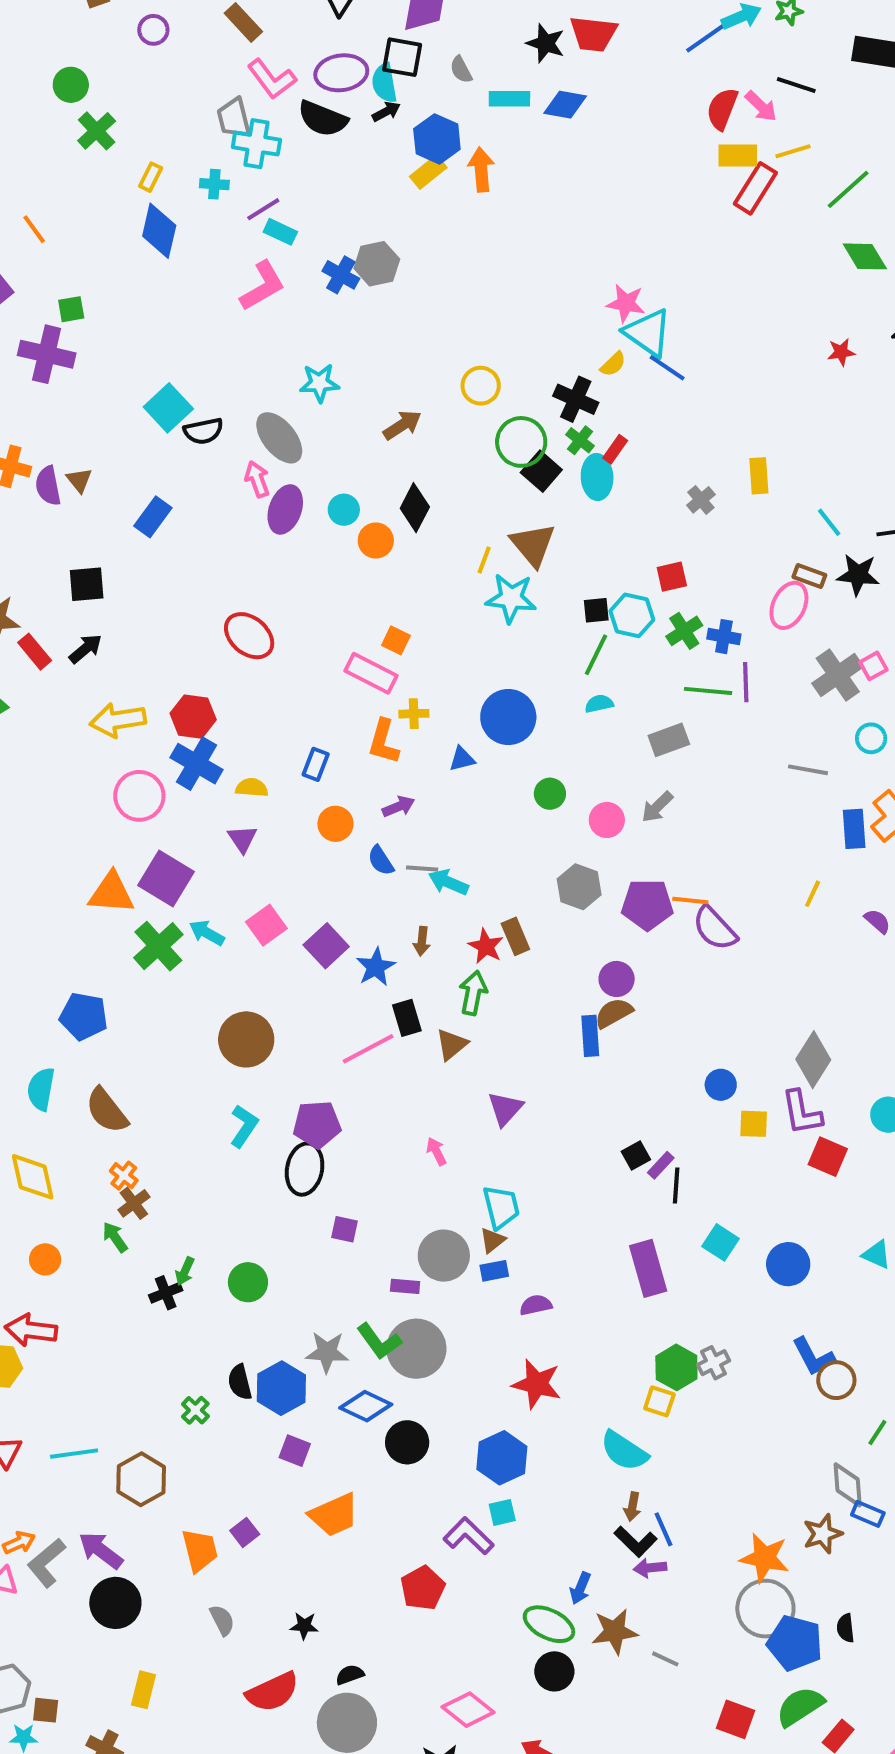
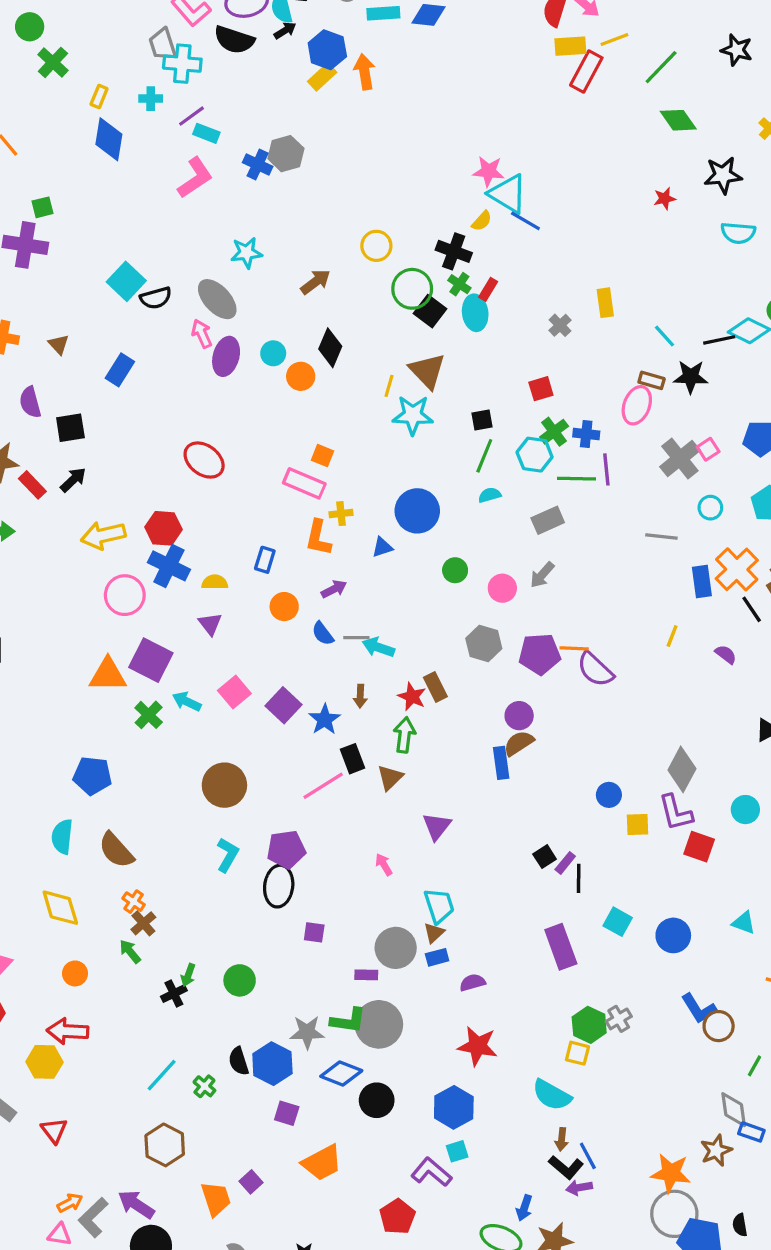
purple semicircle: (48, 486) -> (30, 402), moved
cyan hexagon: (632, 615) -> (535, 455), moved
green cross: (158, 946) -> (149, 715), size x0.7
green L-shape: (379, 1341) -> (348, 1021), turned -42
cyan line: (74, 1454) -> (162, 1075), moved, turned -36

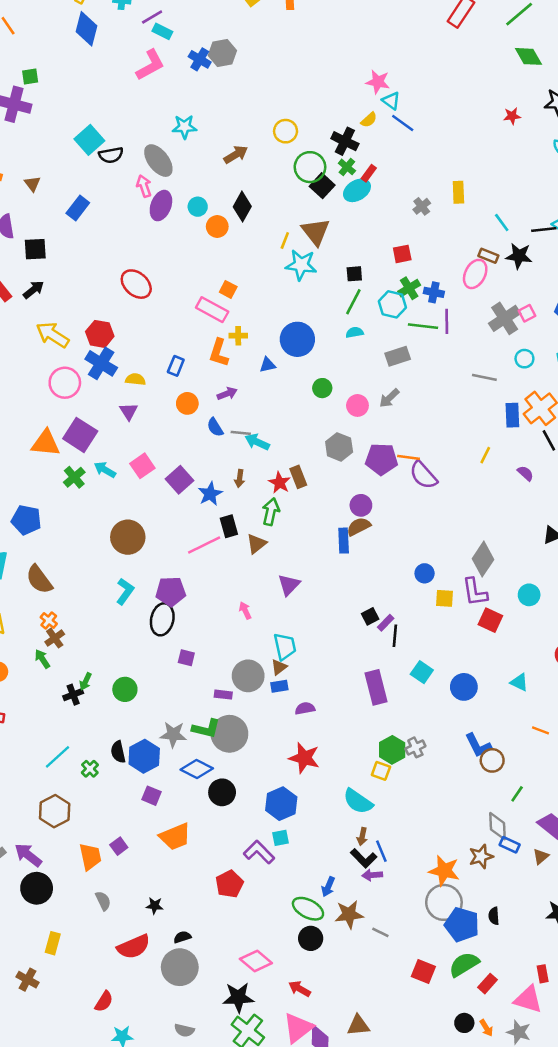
cyan triangle: (508, 194) -> (391, 101), size x0.6
cyan ellipse: (475, 313) -> (357, 190), turned 60
yellow arrow: (103, 535) -> (53, 335), turned 40

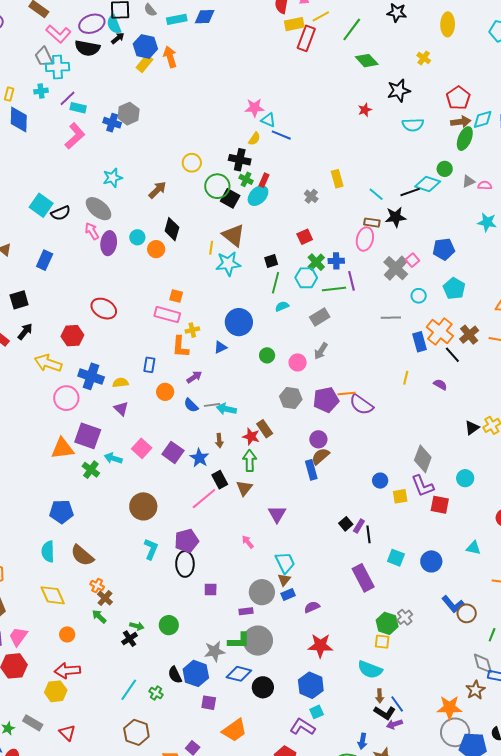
red hexagon: (100, 334) -> (72, 336), moved
green arrow: (86, 681) -> (137, 626), turned -88

